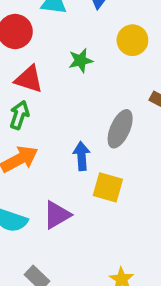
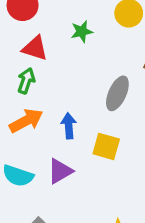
blue arrow: (82, 156) -> (69, 126), moved

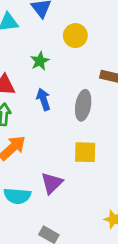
blue arrow: (69, 126) -> (43, 99), moved

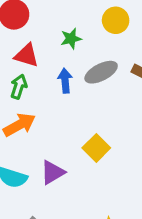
gray ellipse: (83, 105) -> (101, 72), moved, turned 40
yellow square: (85, 152) -> (96, 148), turned 30

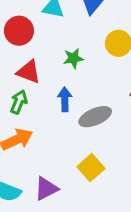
gray ellipse: (101, 72) -> (95, 117), moved

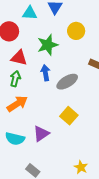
green star: (73, 58) -> (48, 45), size x1.5

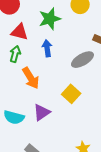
gray ellipse: (67, 82) -> (82, 60), moved
orange arrow: (17, 104) -> (31, 78), moved, turned 90

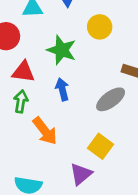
green star: (50, 19) -> (62, 50), turned -30
purple triangle: (42, 112) -> (81, 174), moved

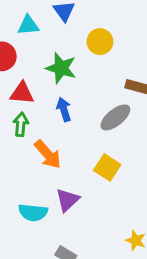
purple triangle: (81, 174) -> (67, 200), moved

